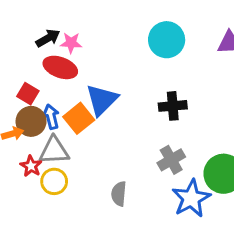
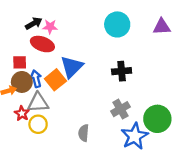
red square: (28, 94) -> (20, 62), turned -32

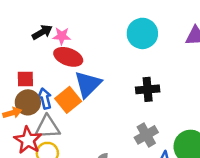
red ellipse: (42, 44) -> (68, 57), moved
red star: (22, 113) -> (28, 140), size x1.5

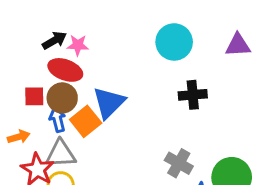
red ellipse: (68, 57) -> (65, 70), moved
black cross: (148, 89) -> (193, 95), moved
brown circle: (28, 102) -> (62, 98), moved
gray cross: (146, 135) -> (179, 163), turned -30

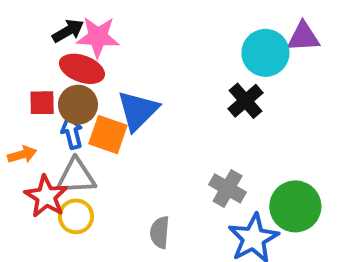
cyan circle: (174, 42) -> (265, 53), moved
pink star: (78, 45) -> (98, 37), size x1.5
black cross: (193, 95) -> (245, 101), turned -36
orange square: (86, 121) -> (108, 135), turned -32

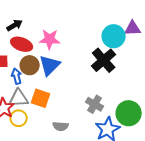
pink star: (98, 37) -> (50, 39), moved
black cross: (245, 101) -> (104, 60), size x1.4
brown circle: (78, 105) -> (30, 65), moved
orange square: (108, 135) -> (41, 98), moved
gray semicircle: (160, 232) -> (61, 126), turned -91

